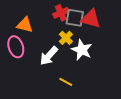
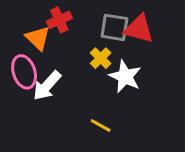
red cross: (61, 13) -> (59, 20), moved
orange triangle: (25, 25) -> (38, 38), turned 30
white arrow: (49, 56) -> (47, 86), moved

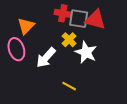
red cross: (59, 20) -> (63, 13), moved, turned 35
orange triangle: (38, 38) -> (26, 26), turned 30
white arrow: (47, 86) -> (46, 58), moved

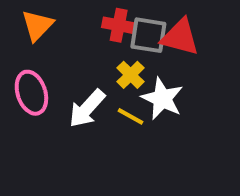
orange triangle: (26, 26) -> (37, 25), moved
yellow line: (69, 86) -> (131, 116), moved

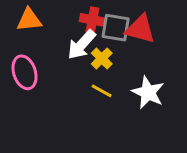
orange triangle: (37, 25) -> (29, 20), turned 40
white star: (162, 99) -> (148, 92), moved
white arrow: (87, 109) -> (82, 45), moved

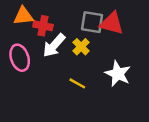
red cross: (92, 20) -> (43, 26), moved
white arrow: (82, 45) -> (54, 45), moved
yellow line: (102, 91) -> (77, 83), moved

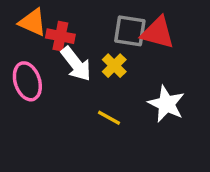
orange triangle: (23, 16) -> (33, 22), turned 30
white arrow: (54, 45) -> (76, 64), turned -80

